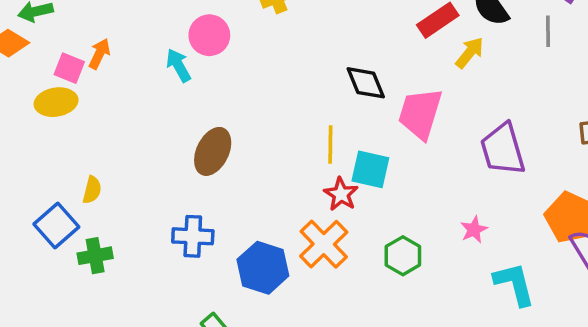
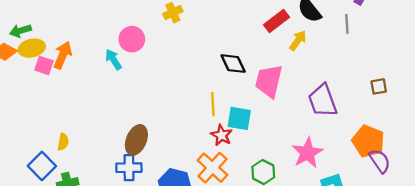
orange arrow: (99, 54) -> (63, 55), size x1.4
yellow ellipse: (56, 102) -> (32, 48), moved
brown ellipse: (213, 151) -> (136, 140), moved
pink star: (474, 230) -> (307, 153), size x1.8

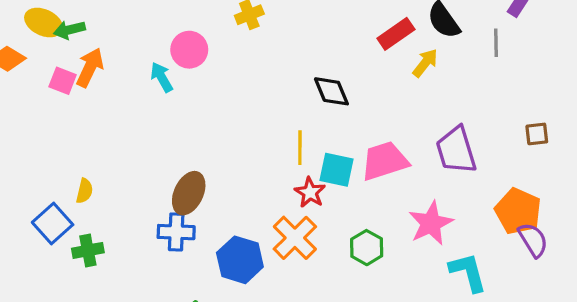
green arrow: (20, 31) -> (69, 30), moved
yellow ellipse: (32, 48) -> (44, 23), moved, turned 35
pink trapezoid: (269, 81) -> (385, 161), moved, turned 56

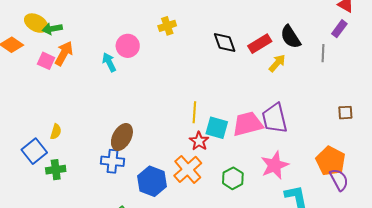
black diamond: (331, 91) -> (225, 42), moved
purple trapezoid: (456, 150) -> (275, 118), moved

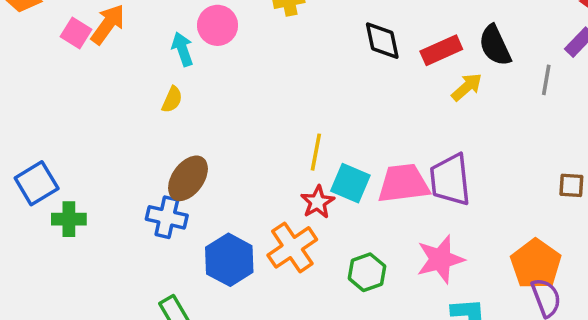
yellow semicircle: (56, 132) -> (172, 100), moved

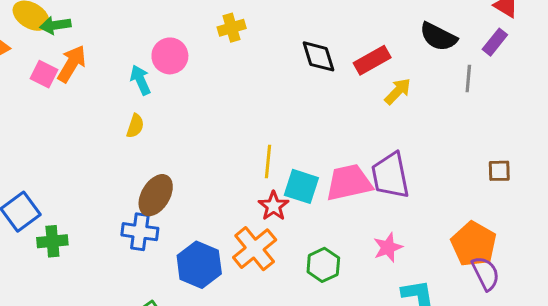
black semicircle: (495, 45) -> (438, 37), moved, turned -33
pink star: (440, 259) -> (388, 247), size x0.7

